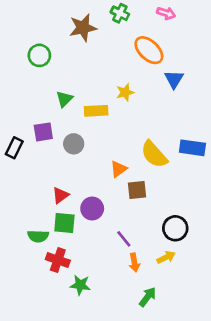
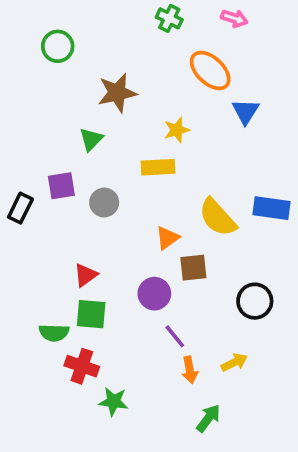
brown star: (83, 28) -> (117, 93), moved
green circle: (39, 55) -> (58, 46), moved
yellow rectangle: (96, 111) -> (158, 167), moved
purple circle: (92, 208) -> (154, 294), moved
black circle: (175, 228) -> (255, 301), moved

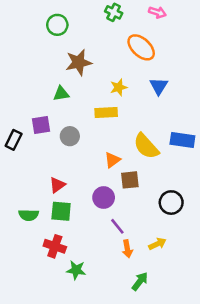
green circle: (58, 46) -> (57, 25), moved
blue triangle: (245, 111) -> (159, 86), moved
green triangle: (91, 139) -> (61, 94), turned 36
green semicircle: (54, 333) -> (29, 215), moved

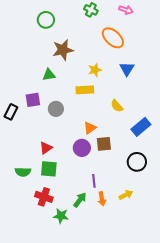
blue rectangle: (182, 140) -> (141, 127), moved, turned -48
yellow semicircle: (146, 146) -> (117, 106), moved, size x0.6
purple circle: (104, 198) -> (82, 148), moved
purple line: (117, 226) -> (94, 181), turned 32
green arrow: (140, 281) -> (80, 200), moved

